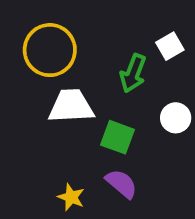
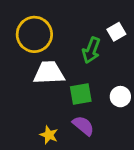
white circle: (176, 118) -> (120, 97), moved
green square: (118, 137) -> (81, 94), turned -30

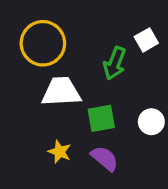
yellow star: (49, 135) -> (60, 152), moved

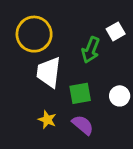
white trapezoid: (61, 92) -> (49, 72), turned -80

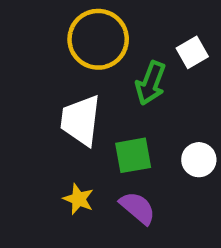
yellow circle: (34, 34) -> (98, 39), moved

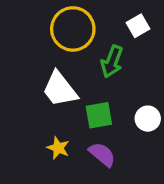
white square: (192, 52) -> (138, 26), moved
white trapezoid: (81, 120) -> (60, 89), turned -45

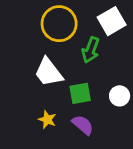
white square: (138, 26) -> (112, 21), size x1.5

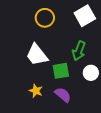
yellow circle: (59, 24) -> (45, 18), size x0.7
green arrow: (91, 50) -> (79, 51), moved

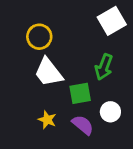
yellow circle: (45, 18) -> (39, 37), moved
white circle: (91, 73) -> (110, 112), moved

